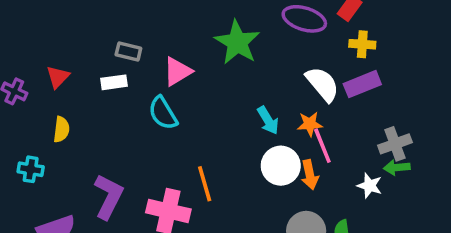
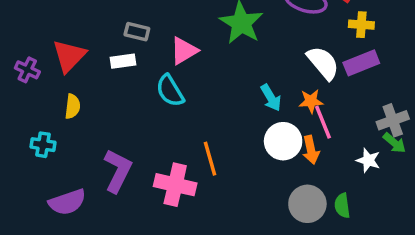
red triangle: (58, 77) -> (69, 56), size x1.5
green arrow: (397, 167) -> (394, 143), turned -135

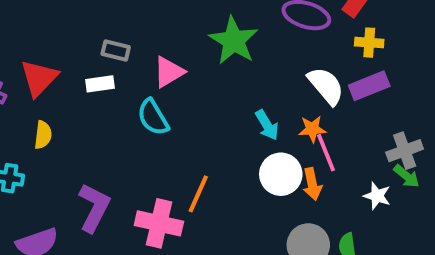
orange line: (210, 159) -> (198, 194), turned 40

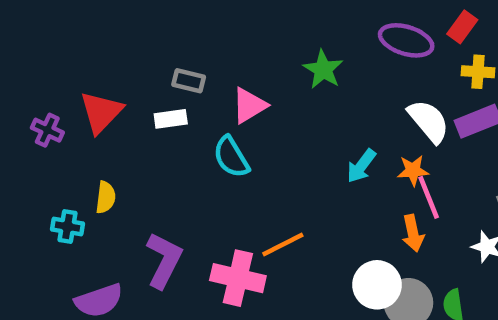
green star: (234, 41) -> (323, 70), size x0.7
cyan arrow: (267, 125) -> (361, 166), turned 68
yellow semicircle: (43, 135) -> (106, 197), moved
white circle: (281, 174) -> (377, 285), moved
orange line: (198, 194) -> (283, 244), turned 39

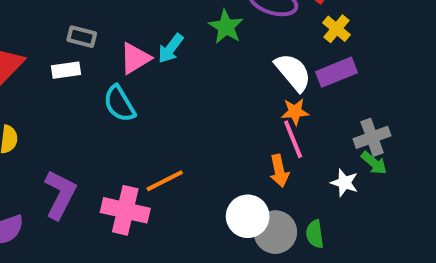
green star: (323, 70) -> (226, 27), moved
yellow cross: (478, 72) -> (336, 29), turned 36
cyan arrow: (361, 166) -> (171, 48), moved
orange star: (413, 170) -> (295, 112), moved

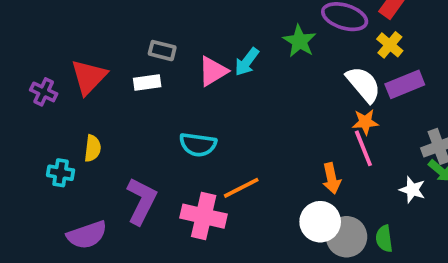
yellow cross: (336, 29) -> (390, 45), moved
cyan semicircle: (119, 104) -> (198, 145), moved, turned -51
orange arrow: (279, 171) -> (331, 178), moved

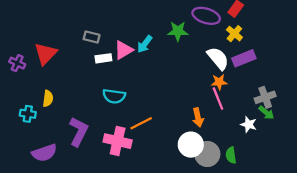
green star: (299, 41) -> (178, 31), turned -30
white rectangle: (147, 82) -> (103, 58), moved

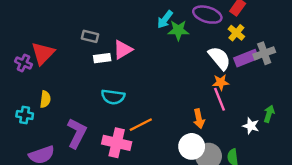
cyan arrow: (145, 44) -> (165, 19), moved
purple cross: (17, 63) -> (23, 63), moved
gray cross: (265, 97) -> (264, 53), moved
green arrow: (266, 113) -> (269, 114), turned -112

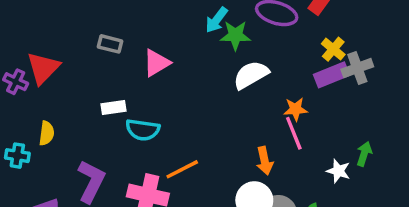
yellow cross: (236, 33) -> (333, 49), moved
white rectangle: (102, 58) -> (113, 107), moved
white semicircle: (219, 58) -> (251, 75), moved, turned -80

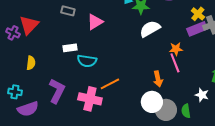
cyan cross: (17, 156) -> (15, 92), moved
white star: (338, 171) -> (202, 95), moved

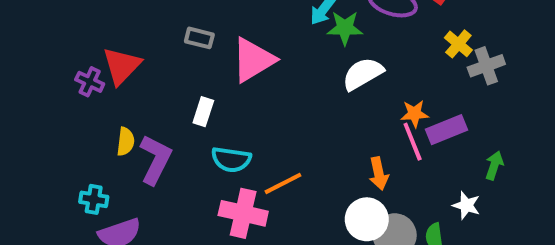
pink triangle: (95, 22) -> (253, 60), size x1.4
purple rectangle: (197, 29) -> (446, 130), moved
white rectangle: (70, 48) -> (203, 112), turned -64
cyan semicircle: (87, 61) -> (231, 160), moved
purple L-shape: (57, 91) -> (155, 160), moved

